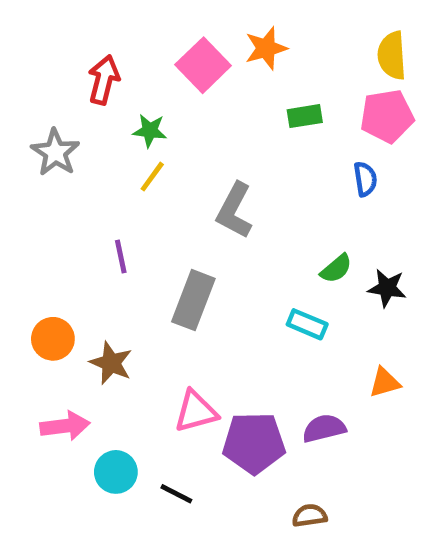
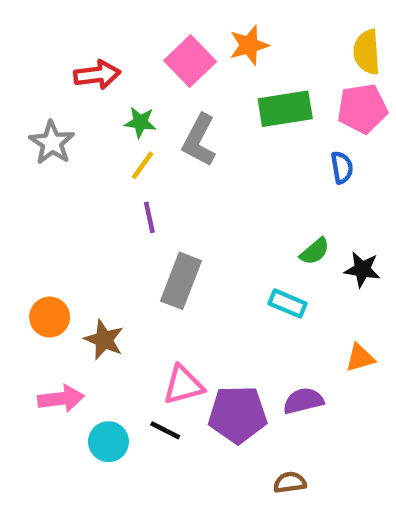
red arrow: (104, 80) -> (97, 75), turned 69
green rectangle: (305, 116) -> (285, 109), size x1.6
gray L-shape: (235, 210) -> (199, 140), moved
purple line: (121, 256) -> (149, 217), moved
black line: (176, 494) -> (165, 430), moved

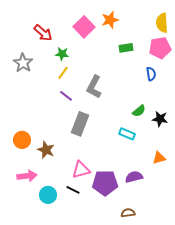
red arrow: (97, 75) -> (43, 33), turned 48
green rectangle: (285, 109) -> (126, 48), size x0.6
gray L-shape: (199, 140) -> (94, 87), moved
purple line: (149, 217) -> (66, 96), turned -40

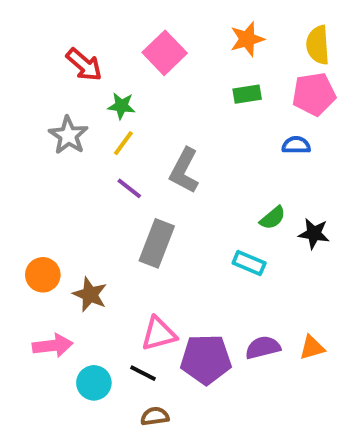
orange star: (110, 20) -> (247, 39), moved
gray star: (23, 63) -> (68, 135), moved
blue semicircle: (151, 74) -> (296, 145), turned -80
orange triangle: (159, 158) -> (312, 347), moved
brown semicircle: (128, 213) -> (155, 416), moved

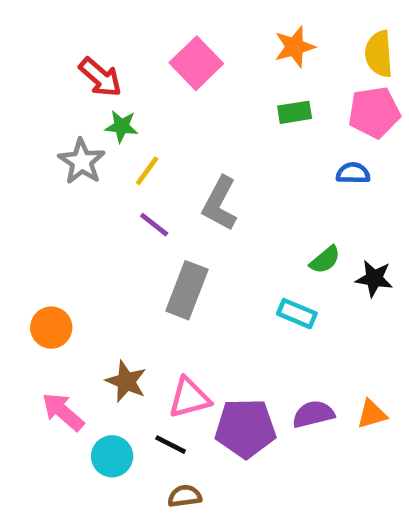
green star: (121, 106) -> (121, 126), moved
brown star: (90, 294) -> (126, 381), moved
pink arrow: (53, 346) -> (63, 412), turned -132

